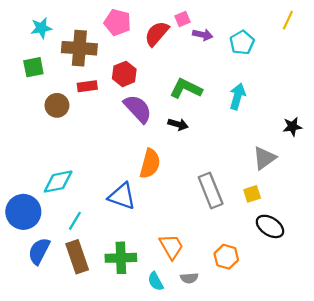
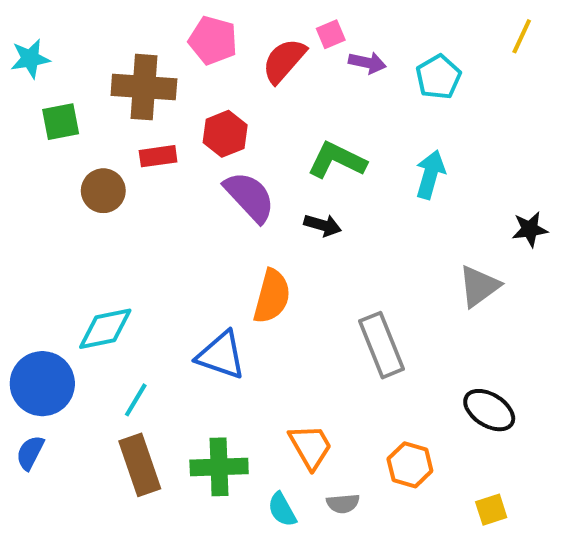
cyan star: (41, 28) -> (30, 59), moved
yellow square: (252, 194) -> (491, 510), moved
blue semicircle: (39, 251) -> (30, 453), moved, size x0.7

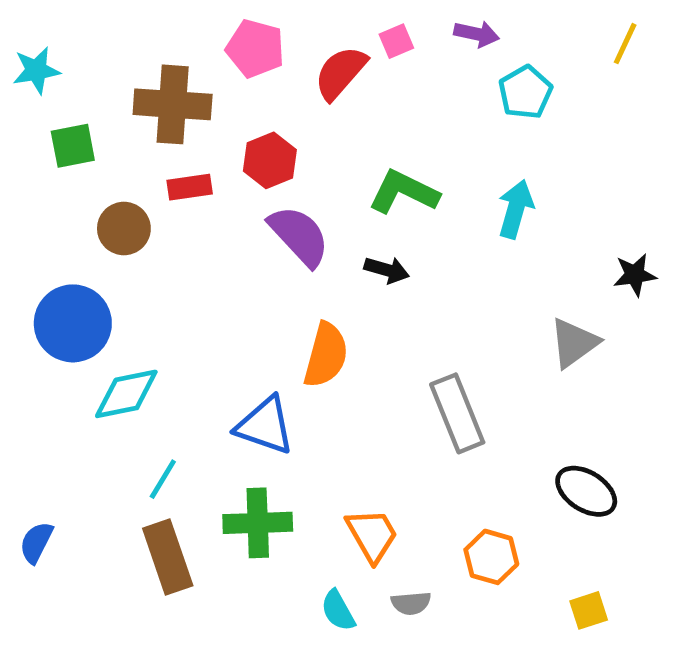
purple arrow: (367, 63) -> (477, 34), moved
blue circle: (42, 384) -> (73, 323), moved
green cross: (219, 467) -> (258, 523), moved

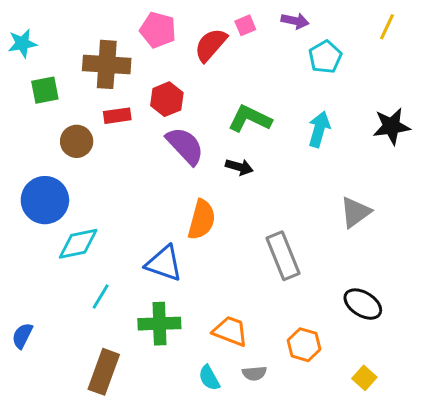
black star: (635, 275) -> (391, 126), moved, size x1.4
orange trapezoid: (372, 535) -> (230, 331), turned -39
brown rectangle: (168, 557) -> (104, 372), moved, turned 39
yellow square: (589, 610) -> (364, 378), turned -30

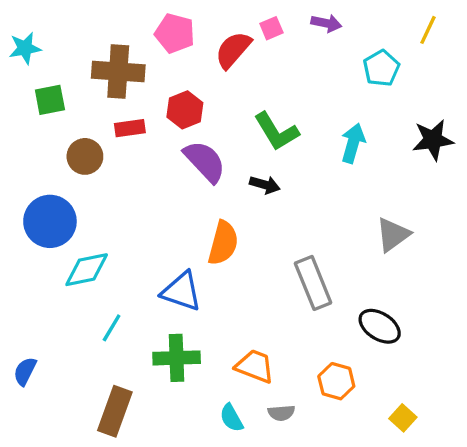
cyan pentagon: (325, 57) -> (381, 68), moved
green L-shape: (250, 119) -> (276, 131), turned -147
black ellipse: (363, 304) -> (380, 326), moved

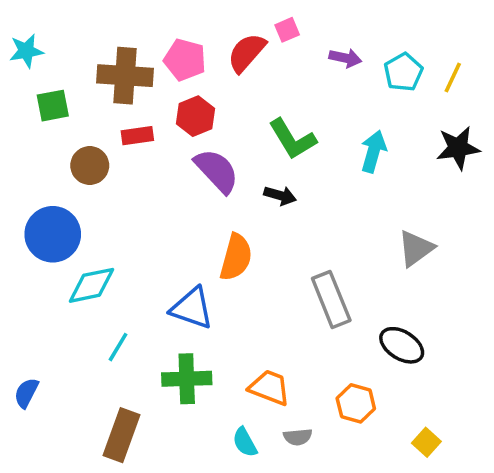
purple arrow: (326, 23) -> (345, 58), moved
yellow line: (428, 30) -> (453, 77), moved
pink pentagon: (175, 33) -> (185, 60), moved

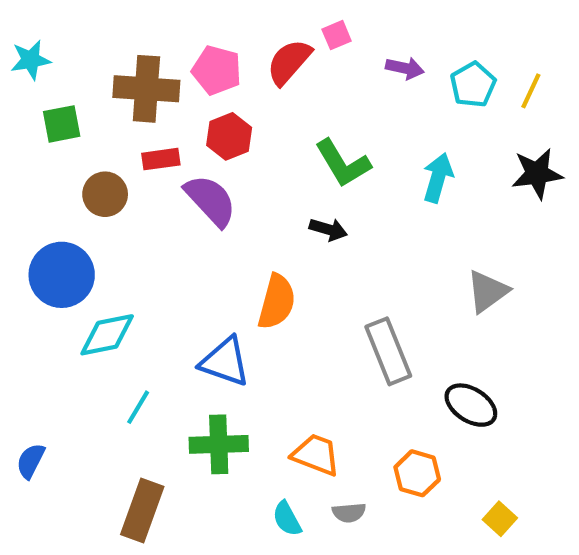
purple semicircle: (217, 171) -> (210, 200), moved

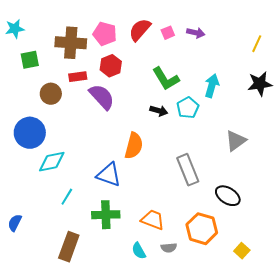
pink square: (337, 35) -> (168, 33), moved
cyan pentagon: (473, 85) -> (188, 108), moved
orange hexagon: (417, 473) -> (202, 229), size x1.4

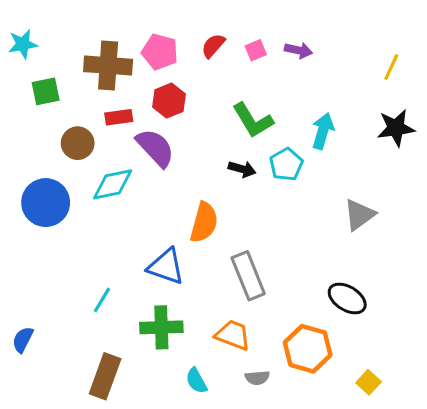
red semicircle: (140, 30) -> (213, 46), size x0.7
cyan diamond: (52, 162) -> (113, 184), moved
gray rectangle: (188, 170) -> (248, 276), moved
cyan semicircle: (139, 251) -> (196, 381), moved

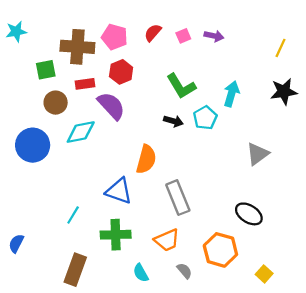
green square: (46, 91) -> (46, 70), moved
orange trapezoid: (233, 335) -> (167, 240), turned 136
gray semicircle: (257, 378) -> (184, 271), turned -126

